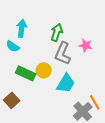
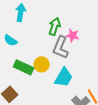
cyan arrow: (22, 28) -> (21, 12), moved
pink star: (86, 45) -> (73, 35), moved

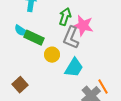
pink star: (73, 35) -> (83, 26), size x1.5
green rectangle: (24, 67) -> (34, 38), moved

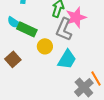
pink star: (83, 26) -> (76, 17), turned -30
brown square: (20, 85) -> (13, 59), moved

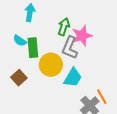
green rectangle: (27, 29) -> (33, 48), turned 60
yellow circle: (45, 46) -> (51, 65), size x1.5

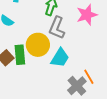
pink star: (82, 36) -> (87, 15), moved
green rectangle: (33, 48) -> (20, 55), moved

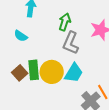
yellow circle: (38, 45) -> (52, 72), moved

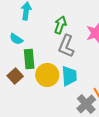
green rectangle: (34, 70) -> (29, 59), moved
cyan trapezoid: (74, 73) -> (69, 76), turned -35

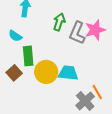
gray L-shape: (66, 46) -> (77, 33), moved
cyan trapezoid: (69, 76) -> (68, 73), turned -80

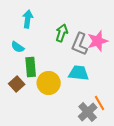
cyan trapezoid: (68, 73) -> (79, 73), moved

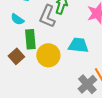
gray L-shape: (80, 44) -> (47, 16), moved

